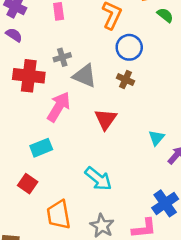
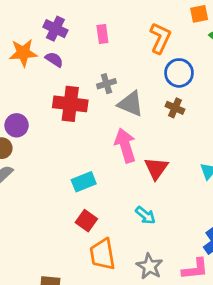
pink arrow: (59, 107) -> (125, 145), moved, turned -48
red triangle: (106, 119) -> (156, 168), moved
cyan arrow: (98, 179) -> (145, 215), size x0.7
red square: (28, 184) -> (86, 221), moved

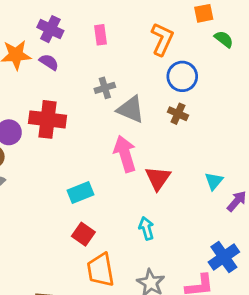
red cross: (70, 104) -> (48, 119), moved
cyan arrow: (145, 215) -> (146, 228), turned -145

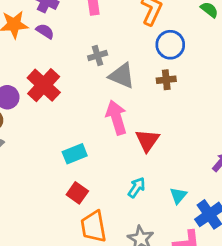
brown cross: (178, 114) -> (166, 80), turned -30
red cross: (48, 119) -> (44, 85), turned 36
cyan triangle: (214, 181) -> (178, 196), moved
cyan arrow: (146, 228) -> (137, 187), turned 50

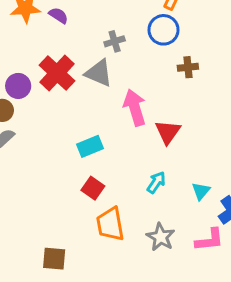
blue circle: (170, 45) -> (163, 30), moved
gray triangle: (122, 76) -> (99, 73), moved

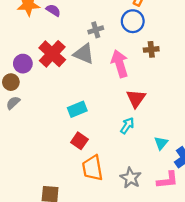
pink arrow: (135, 108) -> (120, 64), moved
cyan arrow: (156, 182) -> (127, 126), moved

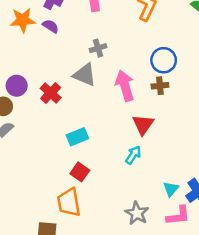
blue circle: (133, 21) -> (164, 60), moved
brown cross: (151, 49) -> (160, 86), moved
red cross: (52, 54) -> (51, 93), moved, size x0.7
cyan triangle: (161, 143) -> (171, 189), moved
orange trapezoid: (92, 168) -> (69, 202), moved

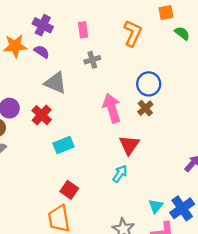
gray cross: (98, 48) -> (92, 60), moved
gray triangle: (85, 75) -> (55, 83), moved
brown cross: (160, 86) -> (145, 108), turned -35
cyan rectangle: (77, 137) -> (63, 145), moved

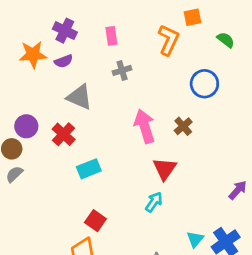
orange square: (166, 13) -> (192, 17), moved
purple semicircle: (42, 52) -> (64, 61), turned 126
blue circle: (149, 84) -> (204, 84), moved

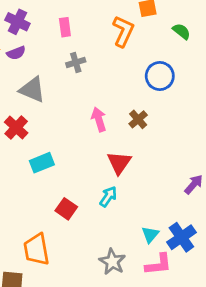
pink arrow: (145, 126) -> (99, 119), size x0.7
red square: (95, 221) -> (66, 209), moved

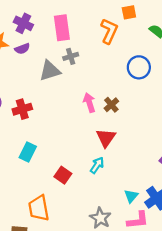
pink rectangle: (65, 27) -> (62, 28), size x1.6
gray triangle: (32, 90) -> (50, 71), moved, turned -40
brown cross: (138, 119) -> (111, 105), moved
red cross: (16, 127) -> (22, 109), turned 30
cyan rectangle: (42, 163) -> (28, 152), moved, turned -42

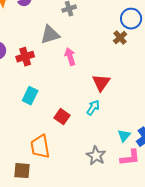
gray triangle: (50, 71) -> (50, 35), moved
pink arrow: (89, 103) -> (70, 57), moved
brown cross: (111, 105) -> (120, 38), moved

